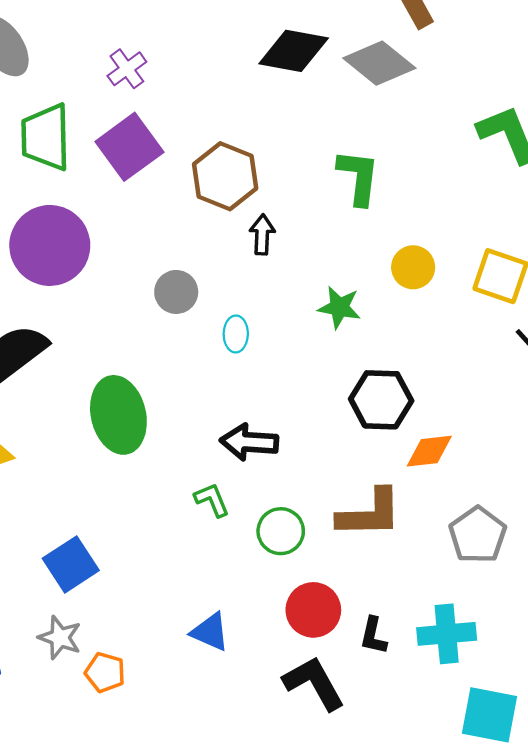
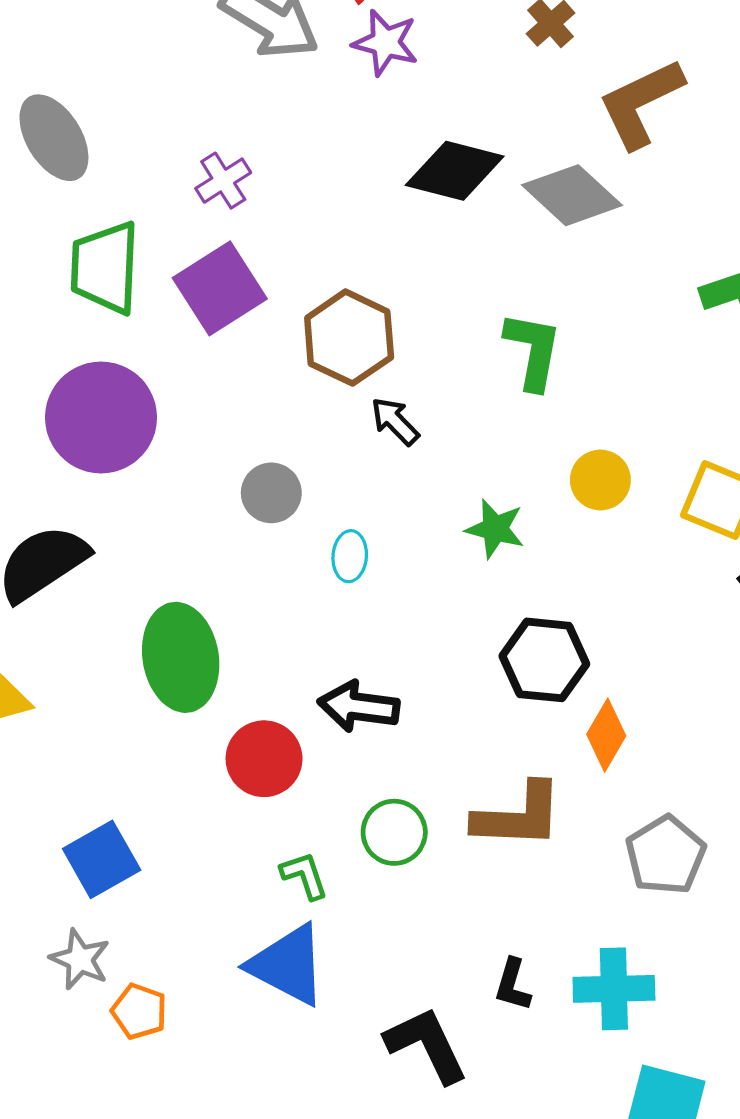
black arrow: (262, 235) -> (395, 421), turned -51
orange diamond: (429, 451) -> (606, 735), turned -57
green L-shape: (212, 500) -> (304, 876), moved
red circle: (313, 610) -> (264, 759), moved
blue triangle: (210, 632) -> (288, 965), size x1.5

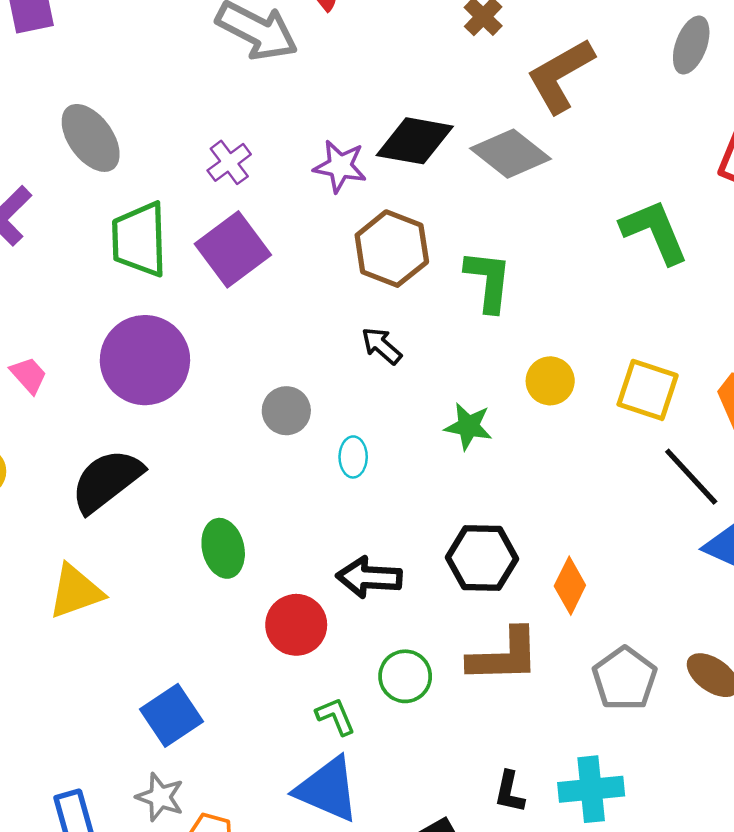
purple star: (385, 43) -> (340, 166), moved
brown hexagon: (349, 338) -> (392, 249), moved
green ellipse: (181, 657) -> (223, 548), size x0.7
black hexagon: (544, 660) -> (482, 558), moved

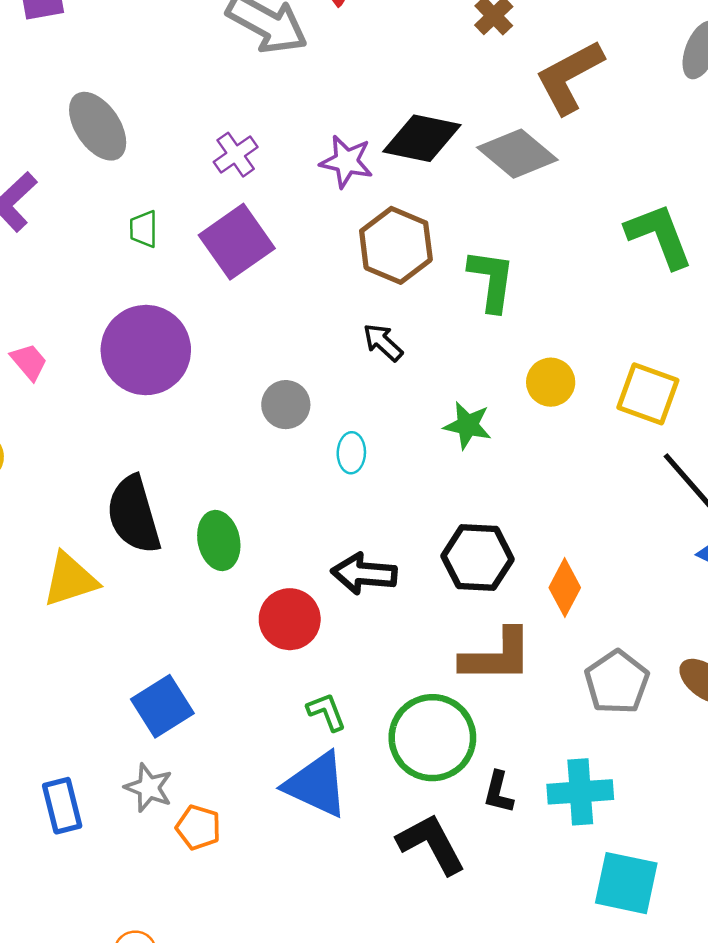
green trapezoid: (139, 239) -> (144, 229), size x0.5
black semicircle: (107, 481) -> (134, 515), moved, turned -70
green circle: (405, 676) -> (432, 738), moved, size x1.6

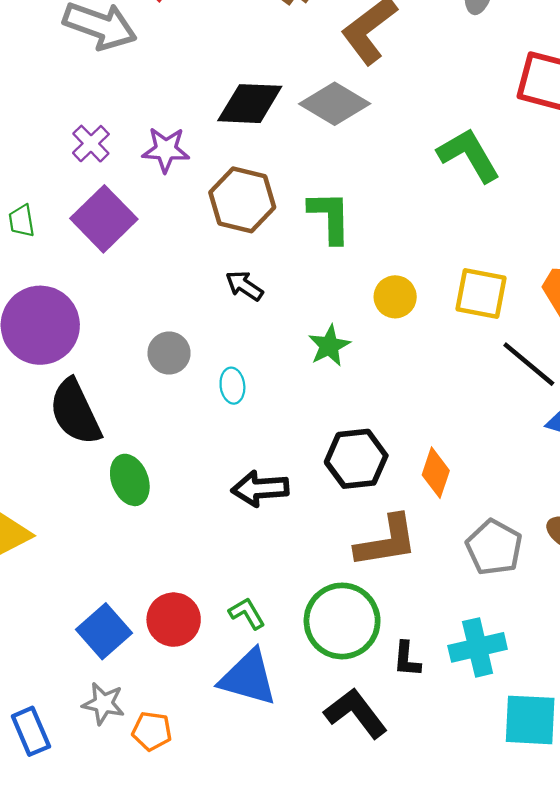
purple star: (346, 161) -> (166, 150), moved
green star: (468, 425) -> (329, 346), turned -30
black semicircle: (134, 515) -> (75, 412), moved
red circle: (290, 619) -> (174, 620), moved

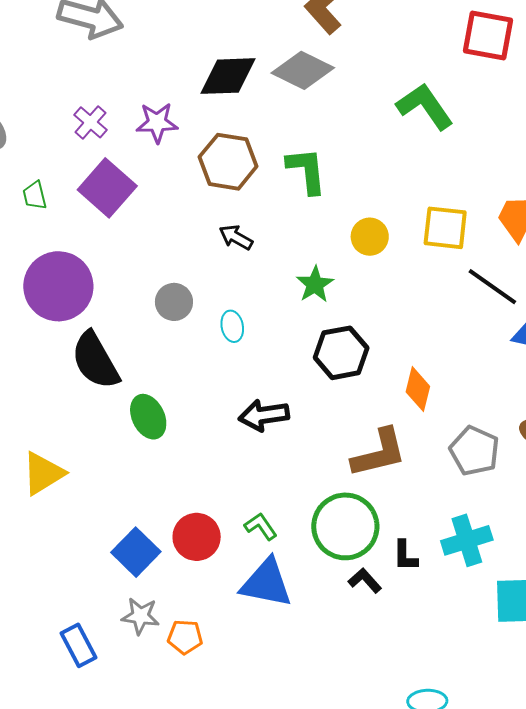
black hexagon: (356, 459) -> (341, 353), moved
black L-shape: (356, 713) -> (365, 581), moved, size x0.6

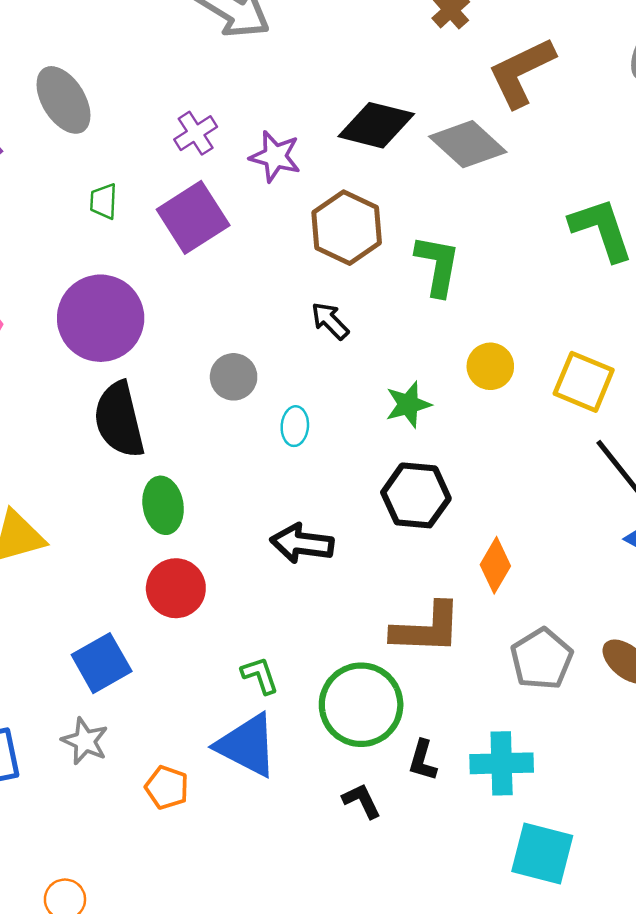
red circle: (197, 537) -> (176, 588), moved
black L-shape: (365, 581) -> (362, 801), moved
orange pentagon: (185, 637) -> (167, 787), moved

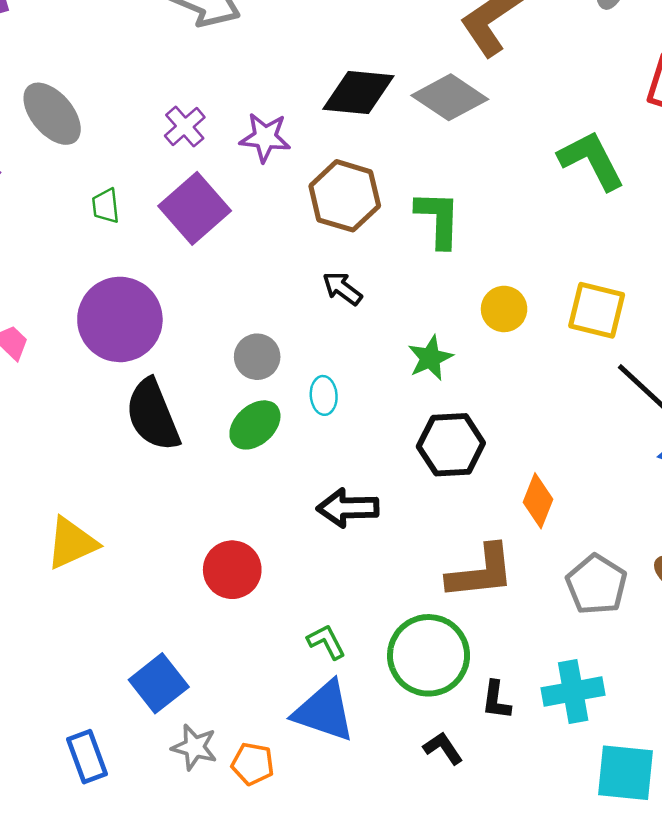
green ellipse: (163, 505) -> (255, 425), moved, turned 66
blue square: (102, 663) -> (159, 683), moved
gray star: (85, 741) -> (194, 747), moved

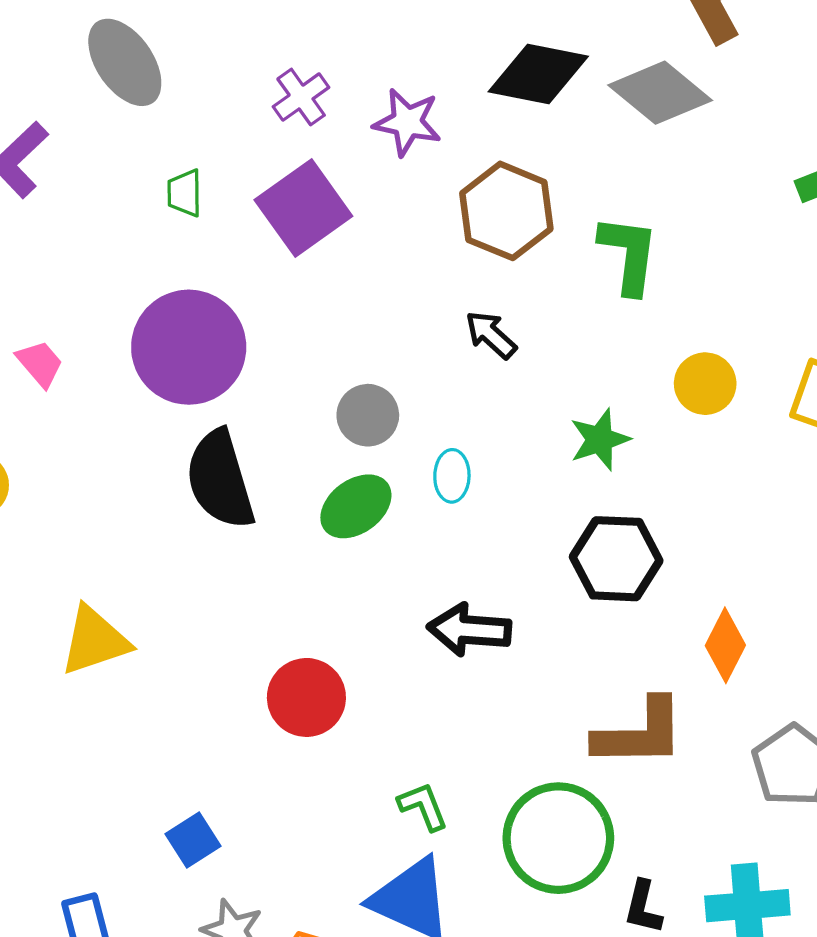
blue square: (159, 683) -> (193, 840), size x0.7

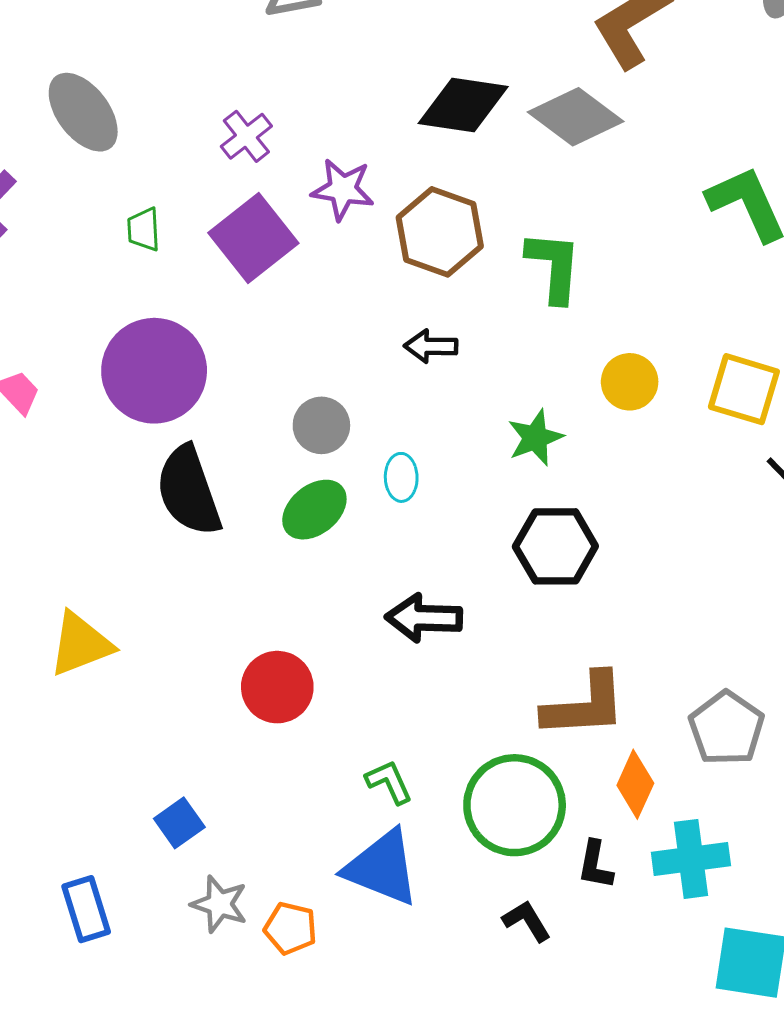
purple star: (407, 122) -> (343, 189), moved
black arrow: (491, 335) -> (431, 346), turned -39
orange diamond: (725, 645) -> (635, 784), moved

